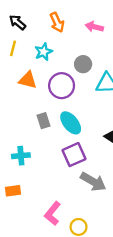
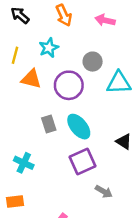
yellow line: (13, 48) -> (15, 55), moved
cyan cross: (21, 156) -> (24, 163), turned 30
gray arrow: (93, 182) -> (104, 192), size x0.6

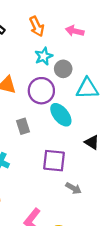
cyan star: (49, 48) -> (44, 56), moved
cyan ellipse: (79, 127) -> (61, 115), moved
purple square: (83, 162) -> (54, 161), turned 30

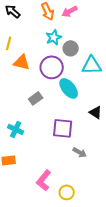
pink arrow: (75, 31) -> (70, 11), moved, turned -42
gray rectangle: (23, 126) -> (36, 98), turned 72

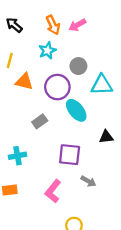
cyan star: (54, 37) -> (47, 51), moved
black triangle: (96, 112) -> (106, 137), turned -40
cyan cross: (16, 129) -> (18, 156), turned -35
pink L-shape: (44, 180) -> (53, 191), moved

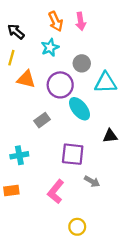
black arrow: (14, 25) -> (16, 32), moved
pink arrow: (77, 25) -> (81, 21), turned -70

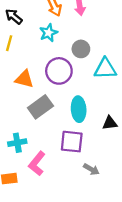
orange triangle: (26, 79) -> (24, 79), moved
cyan ellipse: (79, 109) -> (79, 109), moved, turned 35
gray rectangle: (42, 120) -> (40, 107), size x1.5
pink L-shape: (56, 192) -> (37, 164), moved

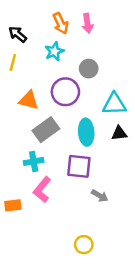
cyan triangle: (105, 69) -> (114, 104), moved
black triangle: (110, 123) -> (119, 133), moved
cyan cross: (17, 143) -> (34, 161), moved

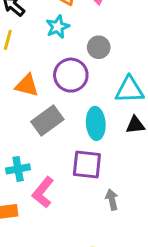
cyan cross: (34, 161) -> (18, 169), moved
gray arrow: (100, 196) -> (112, 200), turned -133

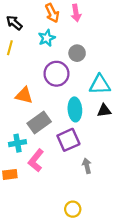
orange triangle: (27, 85) -> (24, 95), moved
gray rectangle: (47, 121) -> (39, 122), moved
purple square: (87, 164) -> (68, 140), turned -30

